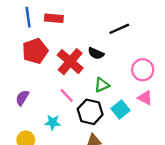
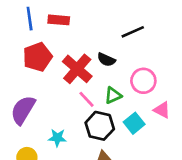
pink circle: (143, 70) -> (143, 81), moved
pink line: (67, 95) -> (86, 99), moved
purple semicircle: (22, 98) -> (23, 110), size x1.6

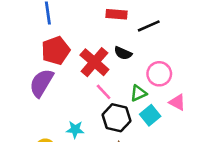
red rectangle: (59, 20) -> (116, 14), moved
green triangle: (113, 95) -> (138, 93), moved
purple semicircle: (23, 110) -> (41, 83), moved

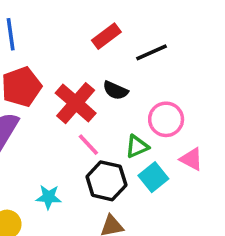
red rectangle: (116, 14) -> (106, 36), turned -42

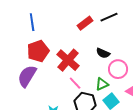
black line: (152, 52) -> (109, 17), moved
black semicircle: (115, 90) -> (103, 53), moved

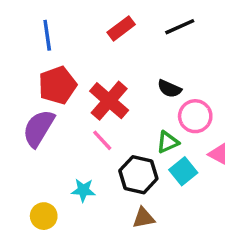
red rectangle: (85, 23) -> (121, 28), moved
pink line: (75, 83) -> (102, 140), moved

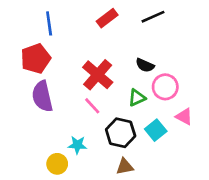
red pentagon: (57, 85) -> (36, 59), moved
purple semicircle: (39, 128) -> (42, 96), turned -44
green triangle: (168, 142) -> (137, 98), moved
yellow circle: (44, 216) -> (57, 164), moved

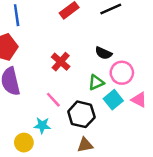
red cross: (98, 75) -> (61, 62), size x0.7
pink line: (92, 106) -> (53, 100), moved
cyan square: (156, 130) -> (113, 100), moved

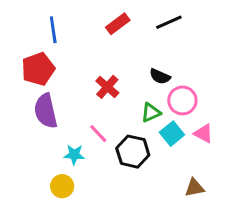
cyan star: (42, 125) -> (74, 155), moved
brown triangle: (85, 145) -> (194, 188), moved

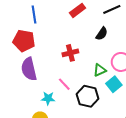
red pentagon: (38, 69) -> (24, 41), turned 30
black semicircle: (160, 76) -> (102, 34), moved, turned -80
red cross: (107, 87) -> (70, 53), turned 35

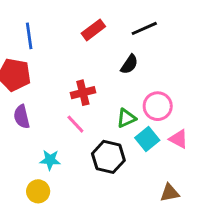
purple semicircle: (29, 69) -> (22, 117), size x0.7
pink line: (64, 84) -> (75, 124), moved

